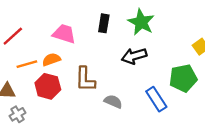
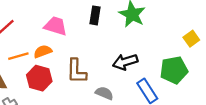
black arrow: (134, 56) -> (125, 62), moved

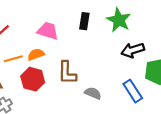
black arrow: (125, 62) -> (133, 50), moved

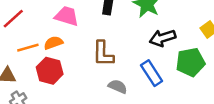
brown L-shape: (67, 73) -> (103, 54), moved
blue rectangle: (133, 91) -> (152, 73), moved

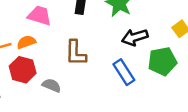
gray semicircle: (118, 86) -> (52, 85), moved

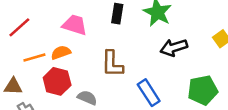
green pentagon: (162, 61) -> (203, 90), moved
blue rectangle: (124, 72) -> (149, 93), moved

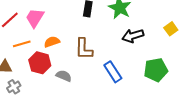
pink trapezoid: (75, 25) -> (35, 18), moved, turned -75
orange semicircle: (61, 52) -> (52, 42), moved

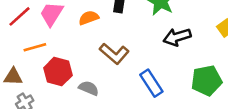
orange semicircle: (52, 42) -> (89, 18), moved
brown L-shape: (84, 49) -> (114, 54), turned -50

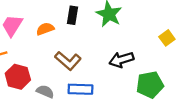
black arrow: (177, 37) -> (121, 60), moved
blue rectangle: (151, 83) -> (80, 89), moved, turned -55

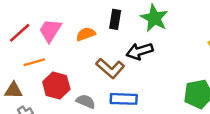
black arrow: (121, 60) -> (140, 51), moved

